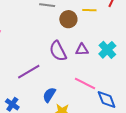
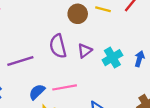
purple triangle: (82, 50) -> (85, 51), turned -48
pink line: (85, 83) -> (65, 87), moved, turned -50

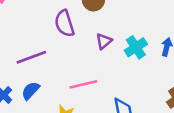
purple semicircle: (58, 46) -> (64, 23), moved
blue semicircle: (37, 92) -> (30, 91), moved

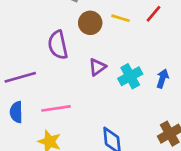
pink line: (83, 84) -> (56, 108), moved
blue semicircle: (30, 91) -> (16, 112), turned -48

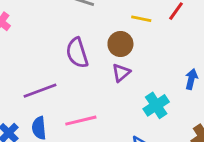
brown circle: (90, 23) -> (120, 44), moved
cyan cross: (130, 76) -> (156, 105), moved

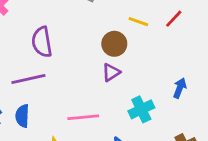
purple semicircle: (77, 53) -> (42, 42), moved
pink line: (81, 121) -> (83, 117), moved

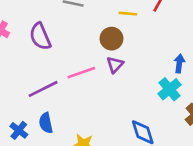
purple semicircle: (42, 42) -> (40, 36), moved
cyan cross: (141, 109) -> (170, 89), moved
pink line: (83, 117) -> (81, 73), moved

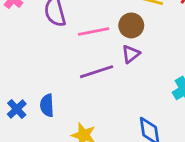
pink line: (81, 73) -> (94, 31), moved
purple line: (43, 89) -> (97, 72), moved

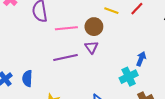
purple triangle: (131, 54) -> (91, 47), turned -32

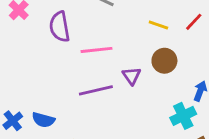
brown circle: (94, 27) -> (164, 61), moved
blue semicircle: (27, 78) -> (43, 120), turned -77

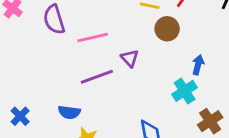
brown circle: (164, 61) -> (167, 29), moved
blue semicircle: (43, 120) -> (69, 112), moved

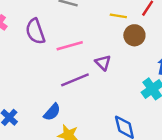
blue semicircle: (69, 112) -> (52, 112), turned -54

